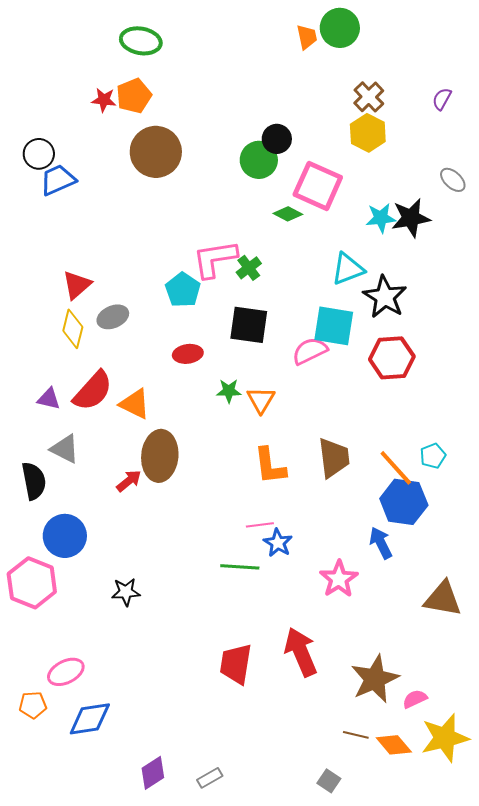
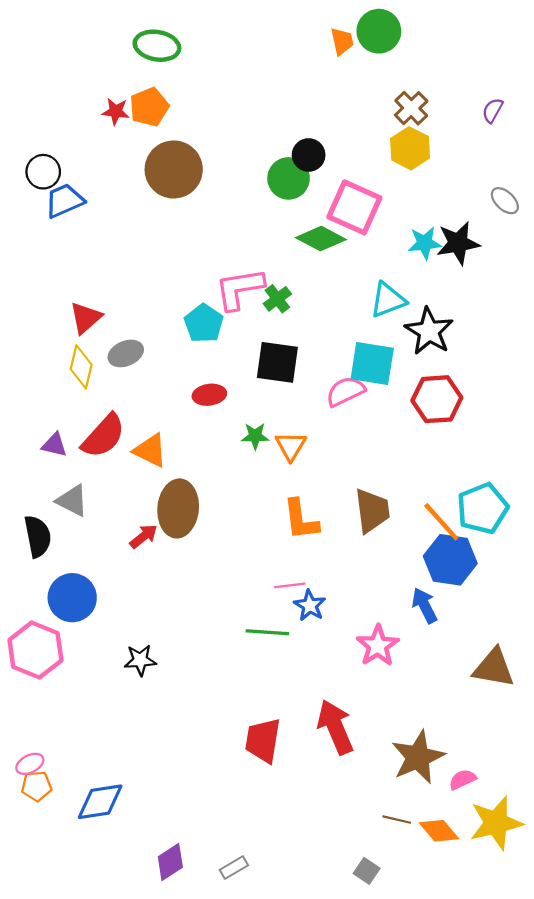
green diamond: (288, 214) -> (321, 239), size x1.5
cyan pentagon: (433, 456) -> (483, 508), size x1.8
pink ellipse: (66, 672) -> (30, 764), moved, size x0.7

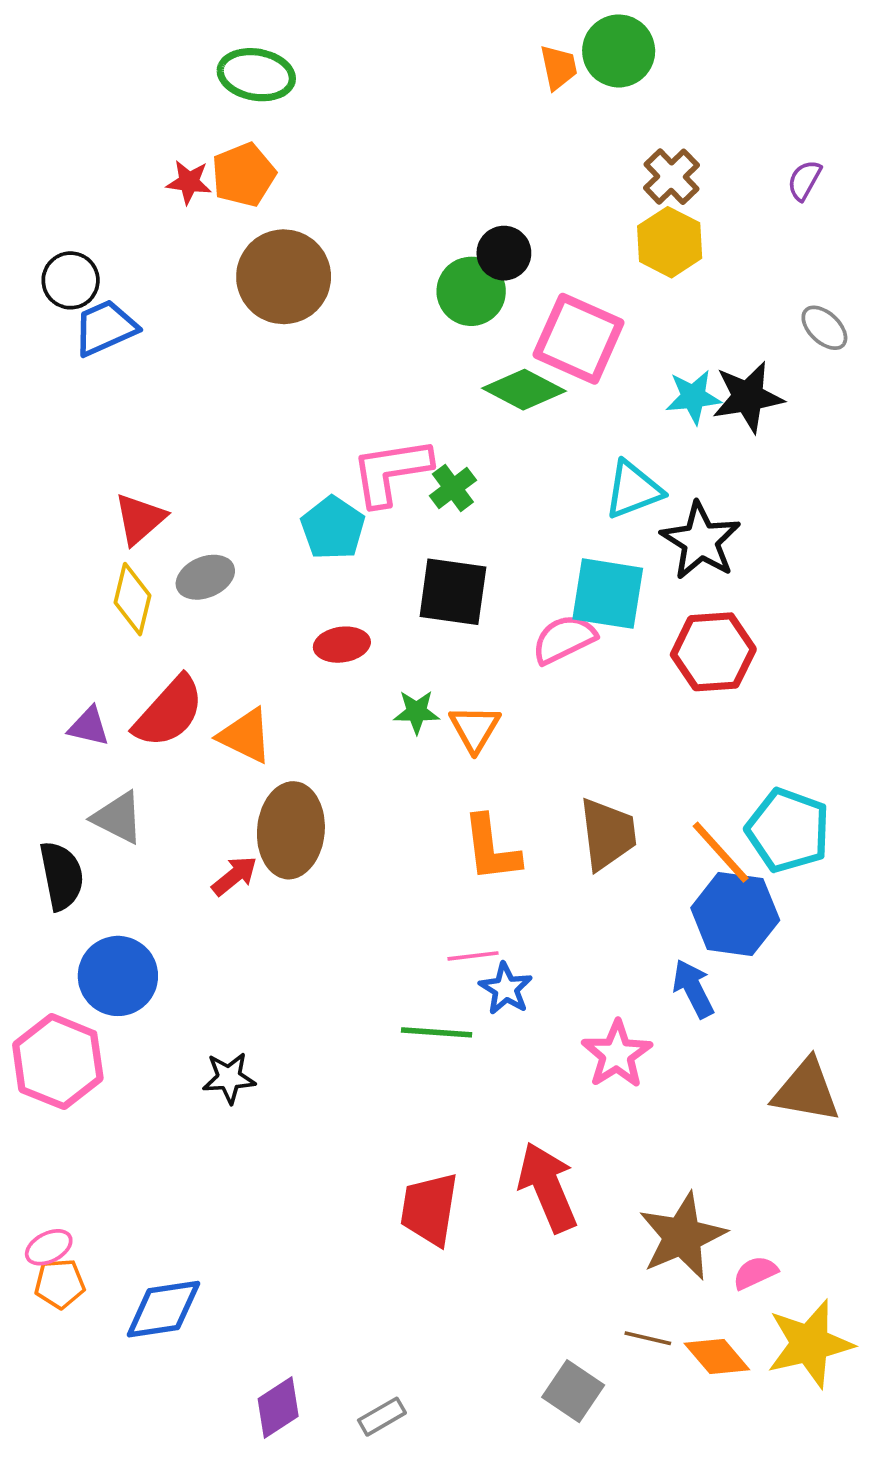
cyan pentagon: (483, 508) -> (788, 830), turned -30
gray square: (367, 871) -> (573, 1391), moved, size x1.4

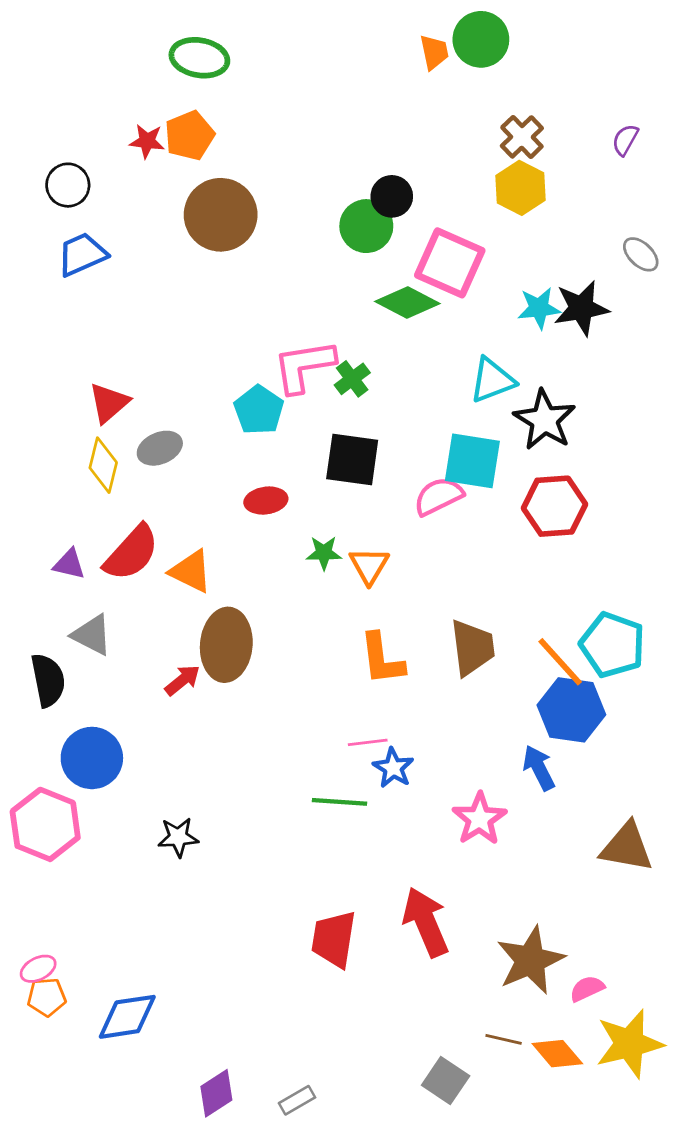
black circle: (71, 280) -> (68, 185), moved

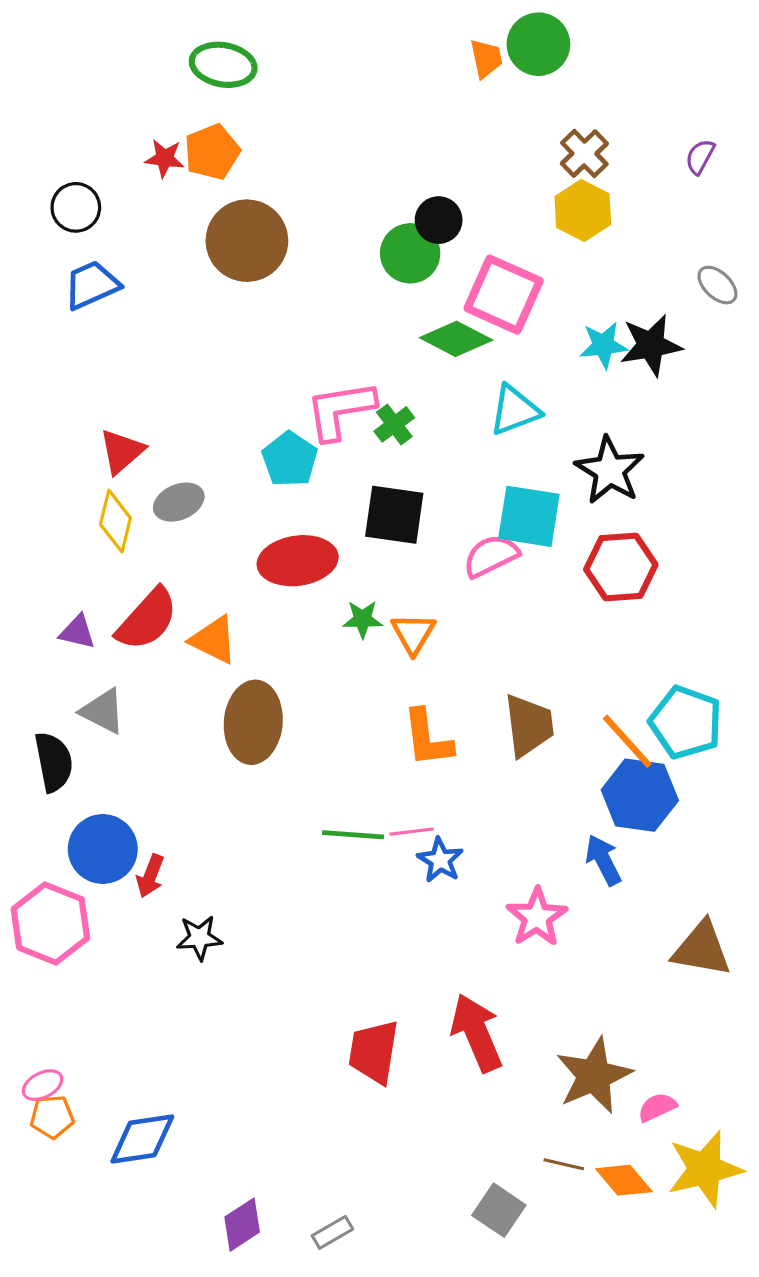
cyan triangle: (492, 380) -> (515, 410), moved
red ellipse: (266, 501) -> (298, 561), size x1.6
red arrow: (182, 680) -> (150, 876), moved, turned 150
green line: (339, 802) -> (353, 835), moved

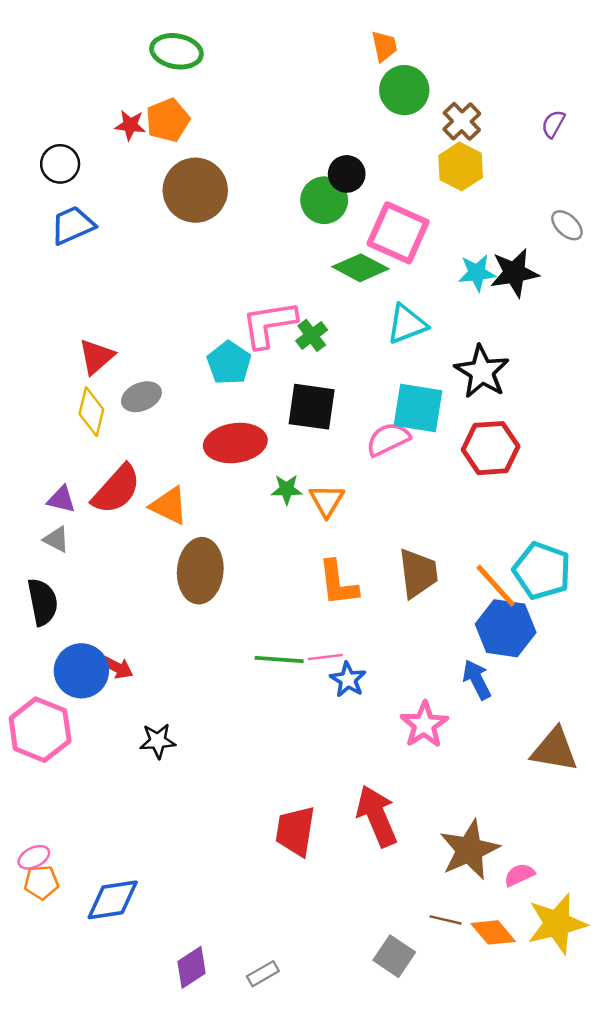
green circle: (538, 44) -> (404, 90), moved
gray triangle: (103, 711) -> (56, 539), moved, size x0.7
red arrow: (150, 876) -> (116, 667), moved, turned -84

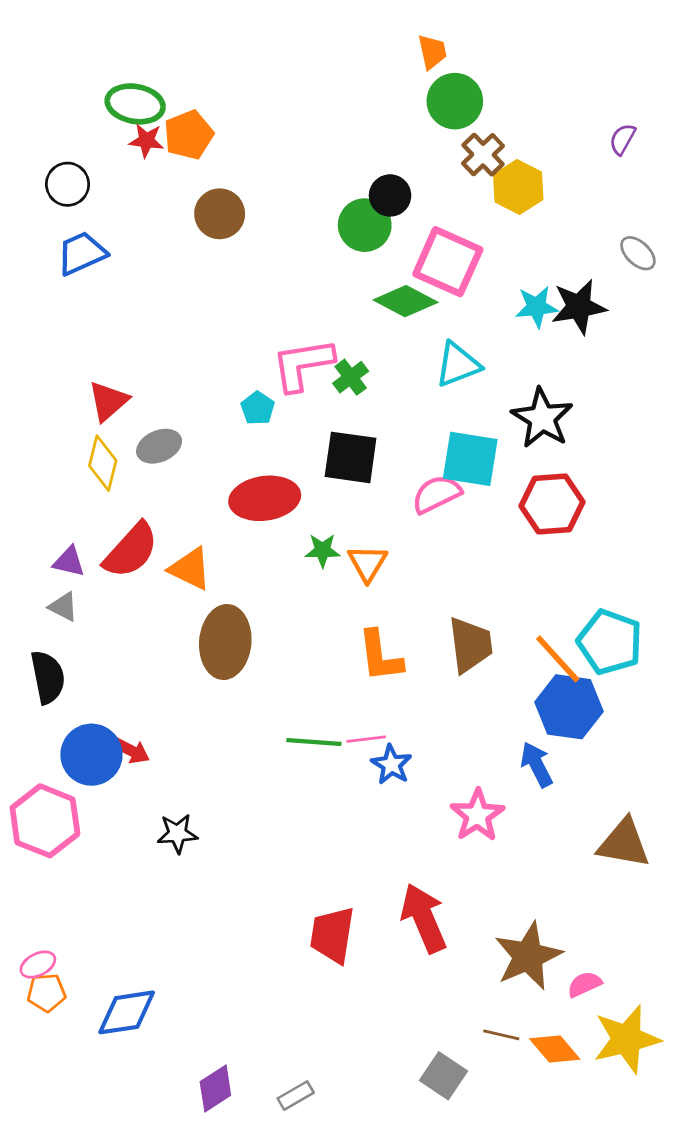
green ellipse: (176, 51) -> (135, 104), moved
brown cross: (462, 121) -> (483, 155), moved
brown circle: (195, 190) -> (220, 214), size x0.7
cyan pentagon: (229, 363) -> (258, 408), size x0.7

